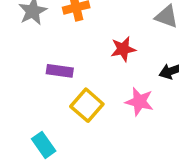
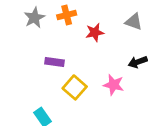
red star: (123, 49) -> (95, 32), moved

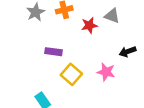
gray triangle: (134, 22) -> (112, 16), moved

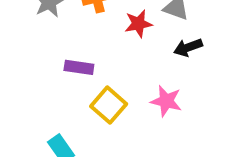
black arrow: (128, 52) -> (188, 47), moved

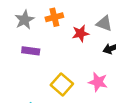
purple rectangle: (79, 67) -> (31, 51), moved

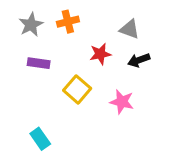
red star: (81, 33) -> (100, 54), moved
yellow square: (62, 84) -> (77, 89), moved

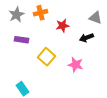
gray triangle: (130, 29) -> (96, 18), moved
red star: (100, 54) -> (62, 26), moved

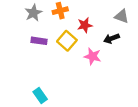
yellow square: (46, 57) -> (67, 41), moved
pink star: (76, 65) -> (93, 56), moved

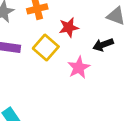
pink star: (93, 56) -> (79, 68), turned 30

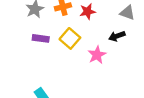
red star: (69, 27) -> (88, 12), moved

